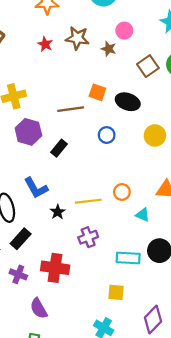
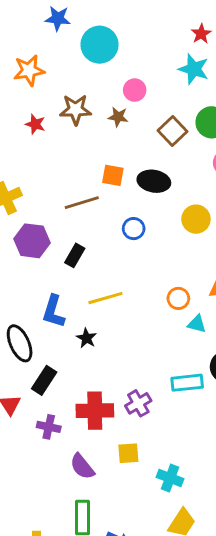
blue L-shape: (36, 188) -> (53, 312), turned 55
orange circle: (122, 192) -> (178, 298), moved
yellow line: (88, 201) -> (105, 298), moved
purple cross: (88, 237) -> (138, 403), moved
yellow square: (116, 292) -> (128, 453), moved

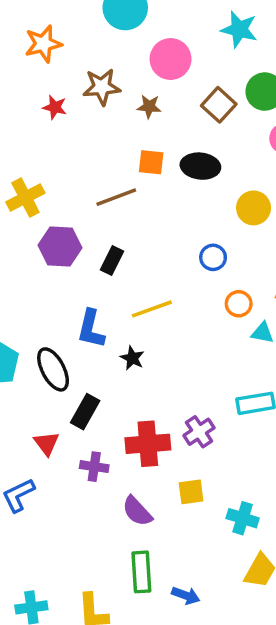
pink circle: (135, 90) -> (171, 59), size x1.5
brown star: (118, 117) -> (149, 107), moved
blue circle: (134, 229) -> (213, 257), moved

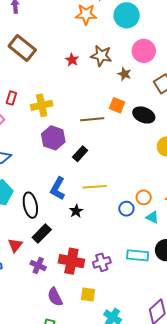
orange star: (43, 44) -> (86, 14), moved
blue circle: (213, 257) -> (126, 209), moved

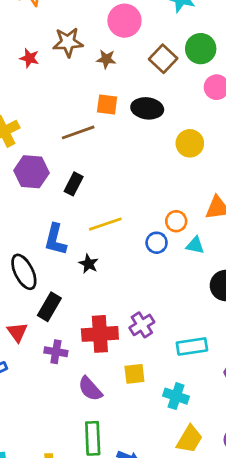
cyan rectangle: (138, 255) -> (192, 346), moved

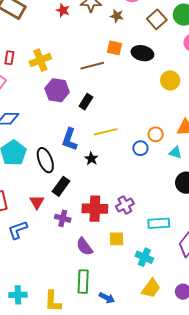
cyan triangle: (195, 245) -> (175, 153), moved

